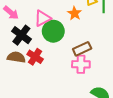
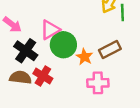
orange star: (75, 13) -> (84, 57), moved
brown rectangle: (82, 49) -> (110, 50), moved

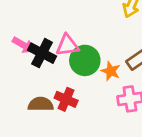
pink triangle: (50, 30) -> (67, 45), turned 30
black cross: (26, 51) -> (42, 53), moved

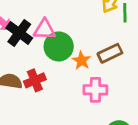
red cross: (66, 99) -> (35, 80), turned 35

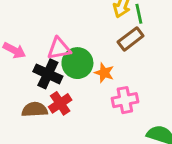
black cross: (19, 33) -> (48, 74), moved
brown rectangle: (110, 53) -> (131, 39), moved

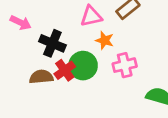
pink triangle: (59, 49) -> (91, 16), moved
green circle: (77, 63) -> (83, 66), moved

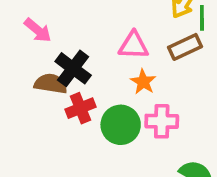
green circle: (83, 66) -> (121, 125), moved
brown semicircle: (41, 77) -> (51, 84), moved

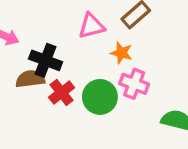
orange star: (143, 82) -> (122, 53), moved
pink cross: (162, 121) -> (134, 84), turned 36

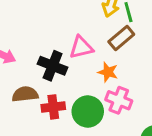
black cross: (46, 60) -> (53, 66), moved
red cross: (62, 93) -> (53, 107), turned 30

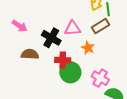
pink cross: (119, 100) -> (100, 78), moved
red cross: (53, 107) -> (63, 60), moved

